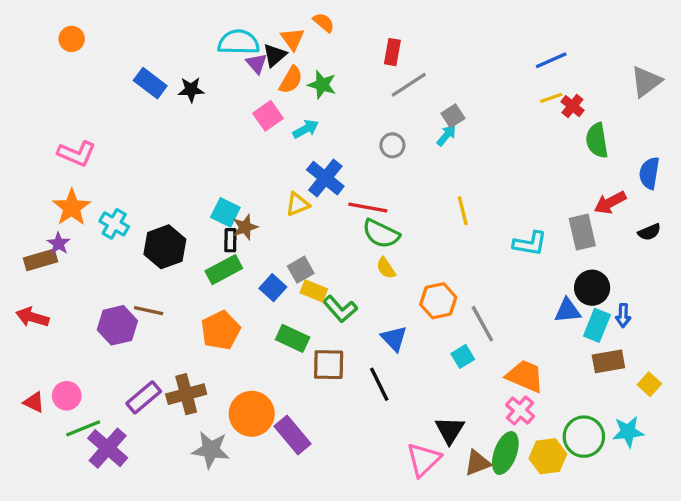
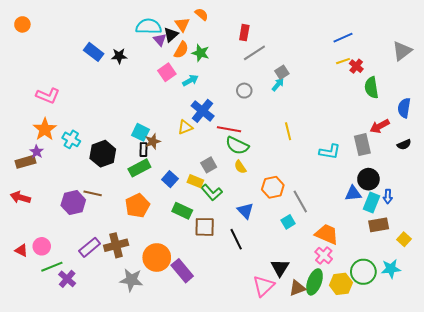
orange circle: (72, 39) -> (22, 24), moved
gray square: (301, 270) -> (209, 165), moved
purple cross: (108, 448) -> (67, 279), size x0.7

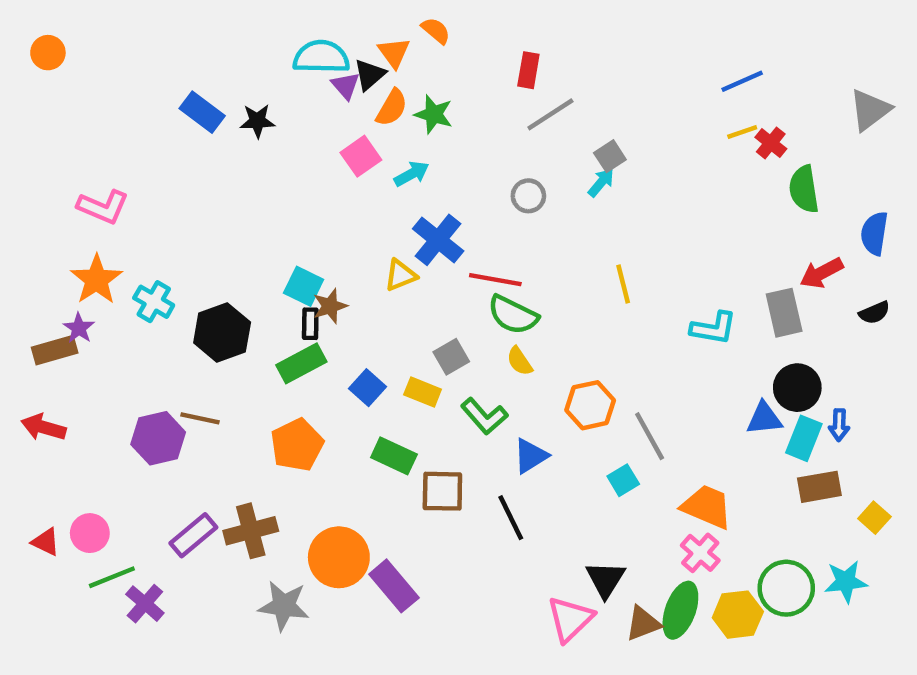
green L-shape: (212, 192) -> (484, 416), moved
blue triangle: (245, 211) -> (531, 456), turned 42

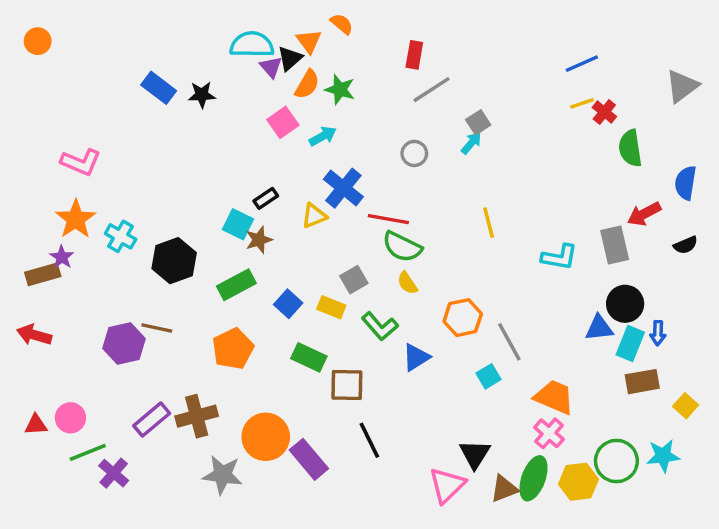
black rectangle: (310, 324) -> (266, 198), moved, turned 55
black line: (511, 518) -> (369, 440), moved
red triangle: (46, 542) -> (36, 425), turned -30

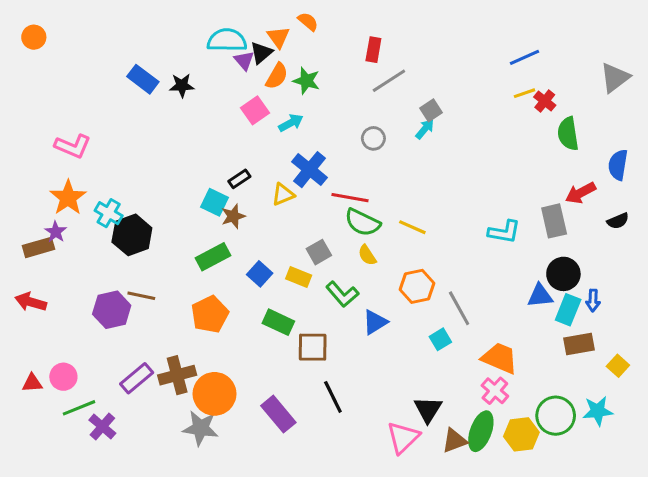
yellow line: (489, 223) -> (412, 227), moved, turned -52
black hexagon: (174, 261) -> (132, 235), moved
orange circle: (266, 437) -> (215, 394), moved

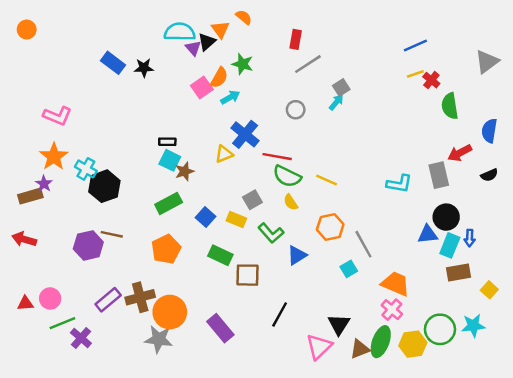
orange semicircle: (277, 76) -> (219, 78), moved
black rectangle: (239, 179) -> (167, 142), moved, turned 35
black line: (333, 397) -> (280, 315), moved, turned 55

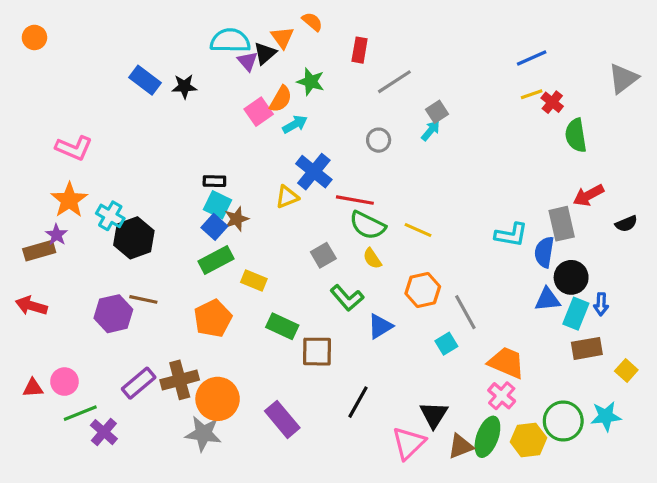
red rectangle: (296, 39) -> (360, 50), moved
blue semicircle: (489, 131) -> (544, 252), moved
blue square: (206, 217) -> (214, 227), moved
yellow rectangle: (236, 220) -> (254, 281), moved

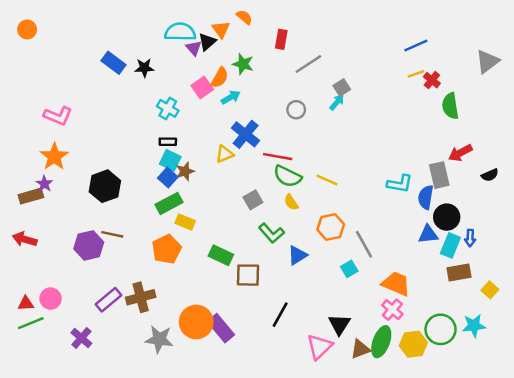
cyan cross: (110, 216) -> (168, 108), moved
yellow rectangle: (254, 281) -> (185, 222), moved
orange circle: (218, 399) -> (196, 322), moved
green line: (80, 413) -> (31, 323), moved

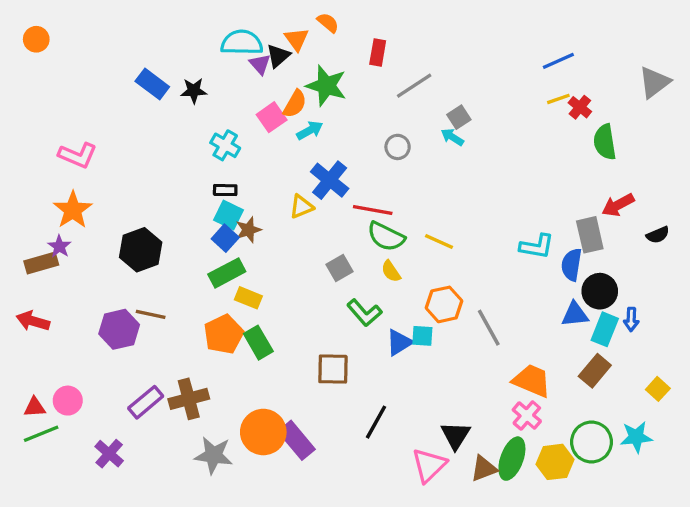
green star: (243, 64) -> (326, 86), size x1.4
cyan arrow: (337, 102) -> (452, 137), turned -98
green rectangle: (221, 255) -> (258, 343), moved, turned 35
cyan square: (349, 269) -> (422, 336), moved, turned 35
brown rectangle: (459, 273) -> (595, 371), moved, turned -40

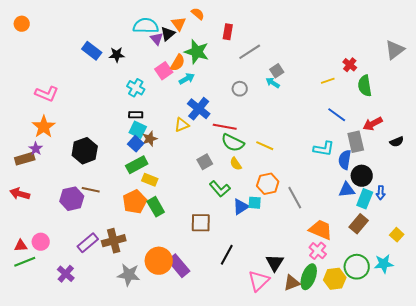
blue line: (558, 61) -> (337, 115), moved, turned 60
yellow line: (558, 99) -> (328, 81), moved

